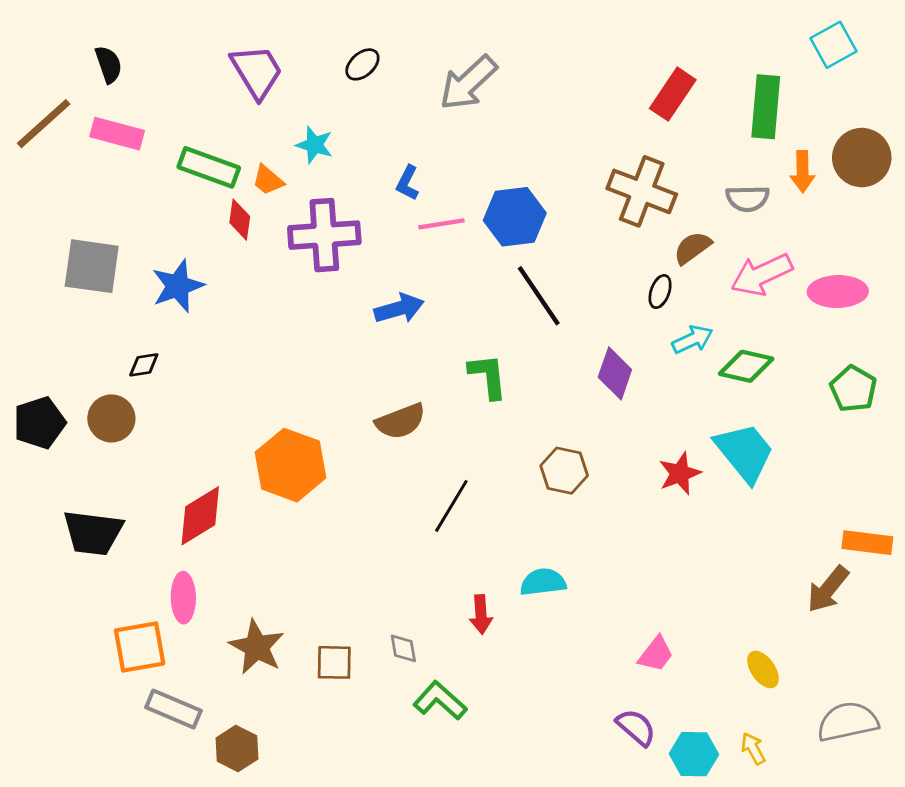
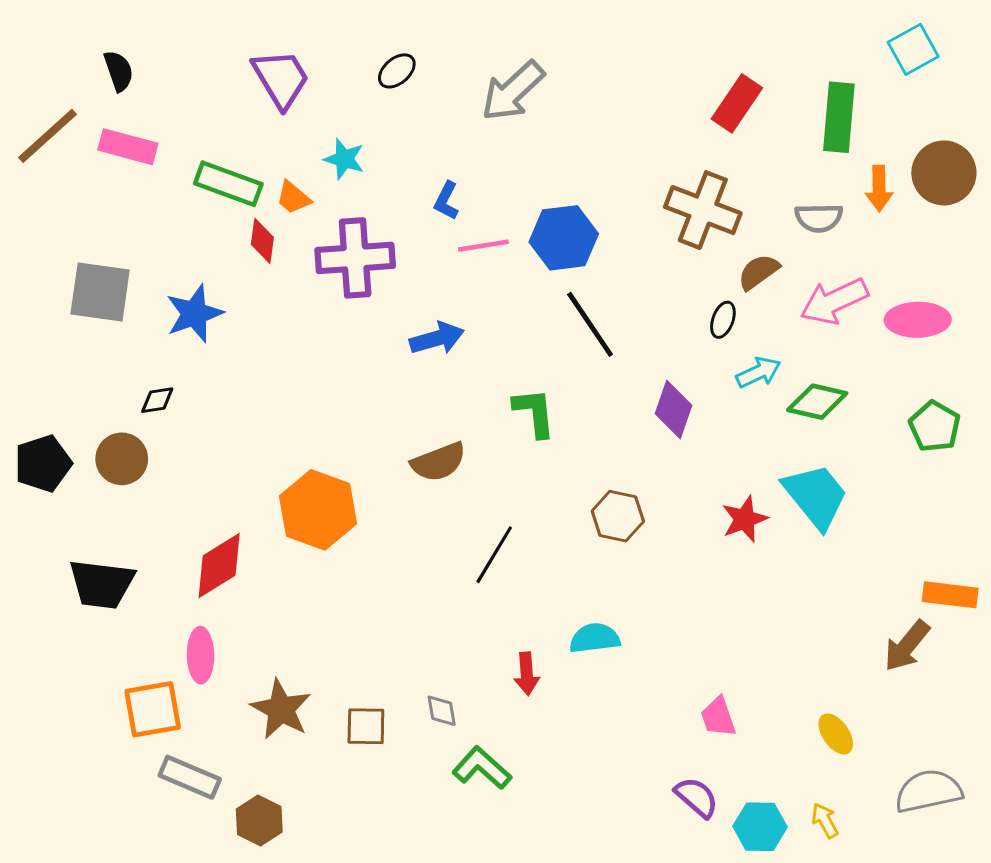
pink trapezoid: (656, 654) -> (718, 717), turned 123

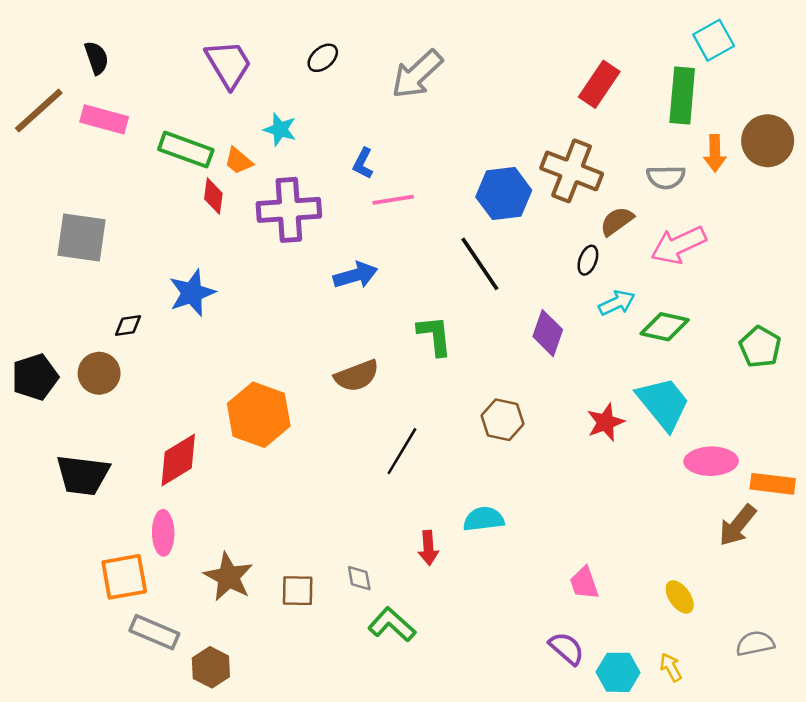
cyan square: (913, 49) -> (714, 40), moved
blue hexagon: (564, 238) -> (504, 194), moved
blue star: (194, 314) -> (192, 293), moved
pink ellipse: (918, 320) -> (711, 461), moved
gray semicircle: (928, 791) -> (755, 643), size x0.7

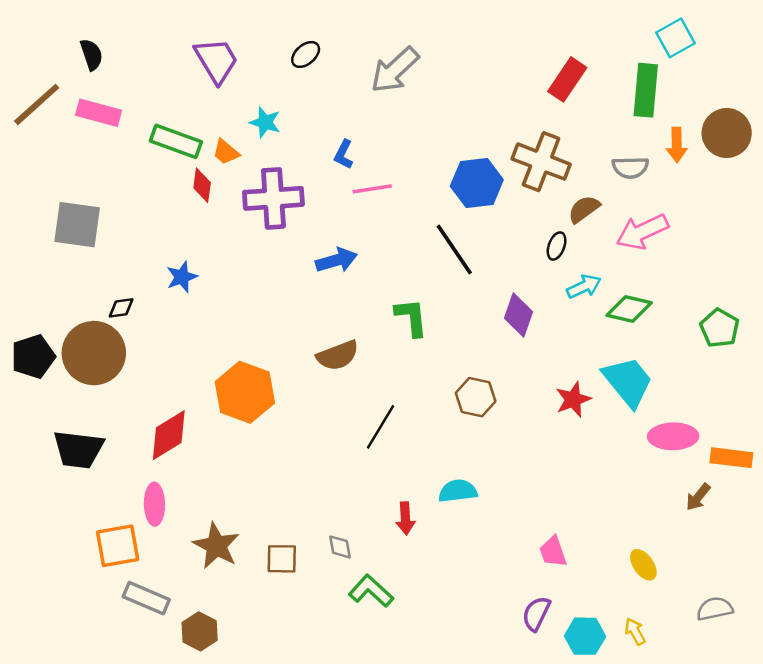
blue star: (192, 293) -> (182, 277), size x0.7
brown circle: (99, 373) -> (94, 353), size x1.6
brown arrow: (737, 525) -> (698, 497), size x0.7
purple semicircle: (567, 648) -> (536, 614), turned -105

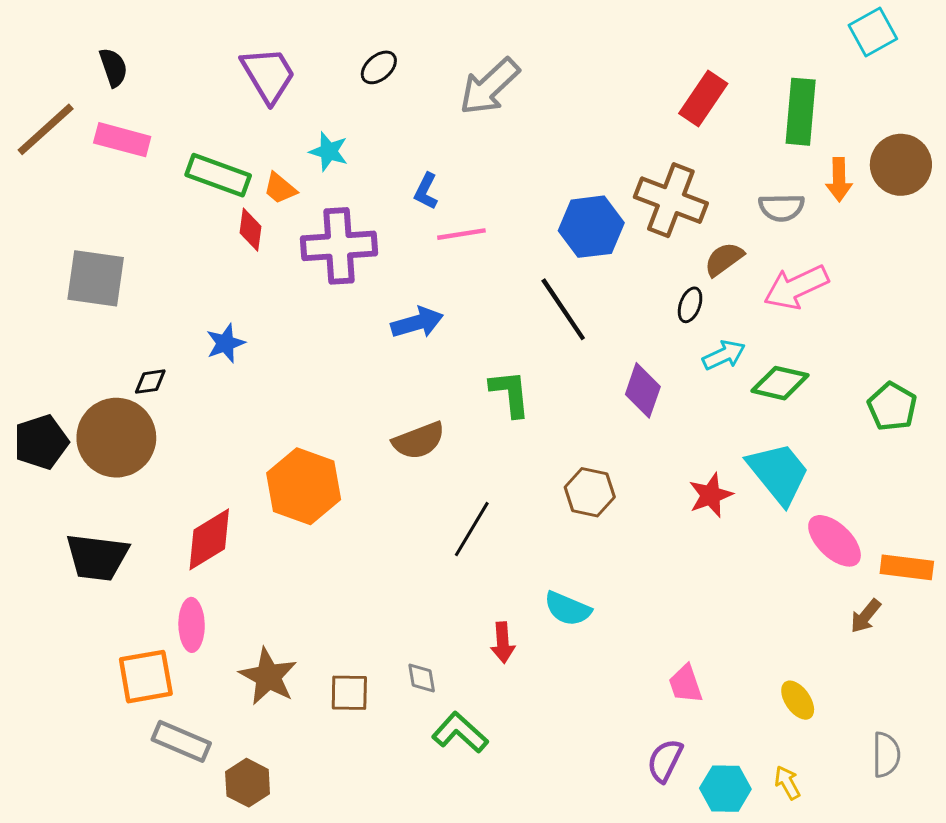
cyan square: (675, 38) -> (873, 32), moved
pink ellipse: (673, 436) -> (835, 541), turned 45
cyan semicircle: (458, 491) -> (568, 609), turned -150
gray semicircle: (715, 609) -> (886, 755), turned 102

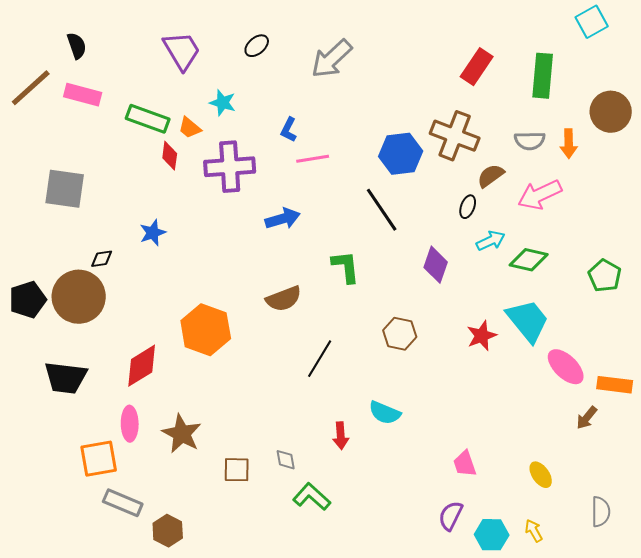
orange arrow: (839, 180) -> (569, 144), moved
brown star: (268, 677) -> (182, 434), moved

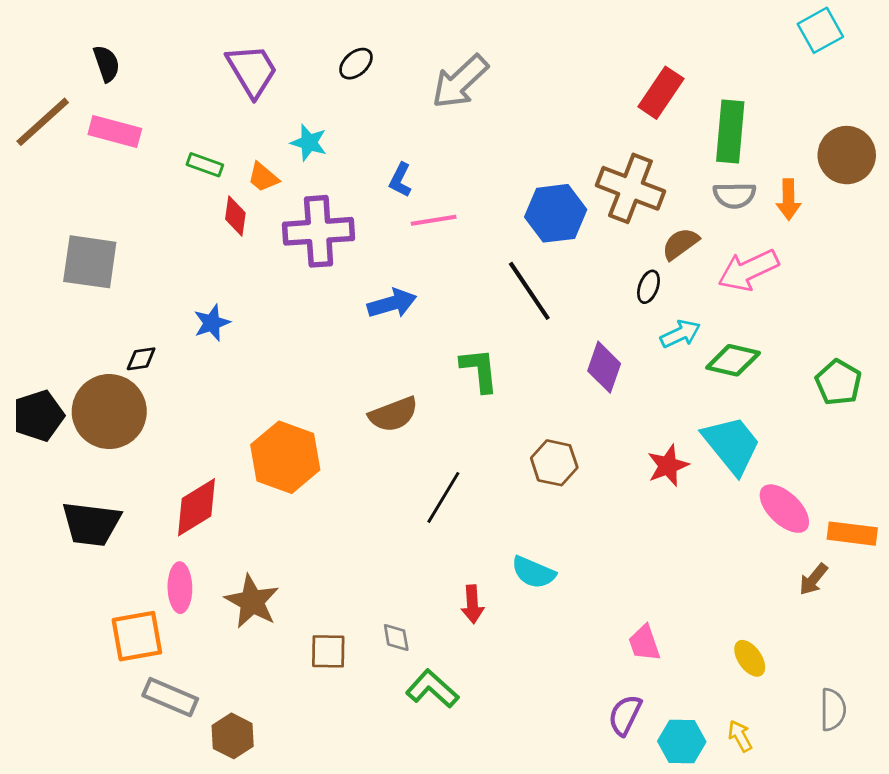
green rectangle: (543, 76) -> (730, 132), moved
green rectangle: (148, 119) -> (205, 165), size x0.6

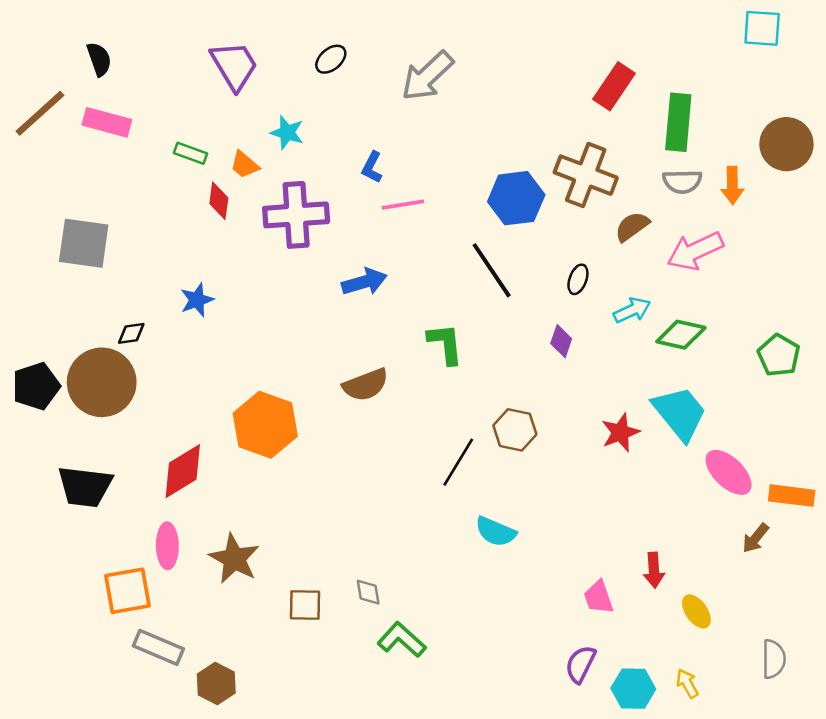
cyan square: (820, 30) -> (762, 28), turned 33
black ellipse: (648, 287) -> (578, 279), moved
purple diamond: (604, 367) -> (561, 341), size x0.7
black line: (443, 497) -> (458, 462), moved
red arrow: (472, 604) -> (654, 570), moved

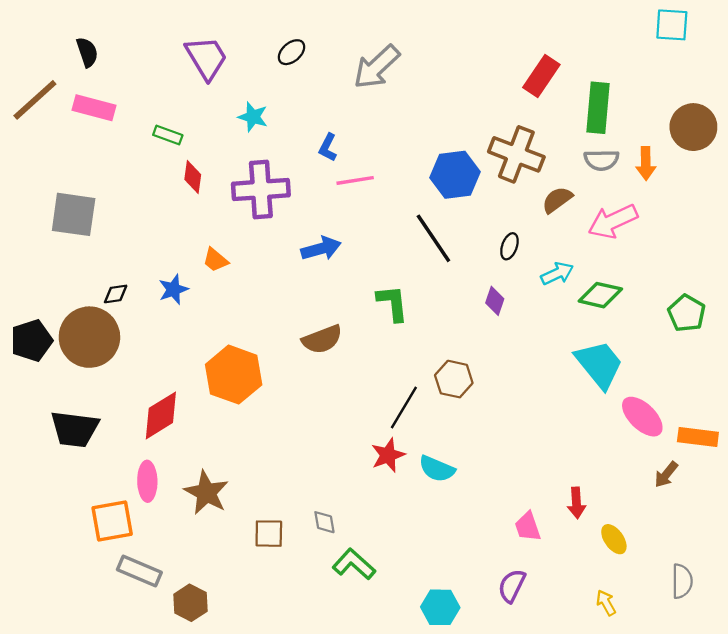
orange trapezoid: (245, 165) -> (215, 260), moved
blue star: (197, 300) -> (173, 289), moved
red star: (620, 432) -> (388, 455), moved
cyan hexagon: (633, 689) -> (440, 607), moved

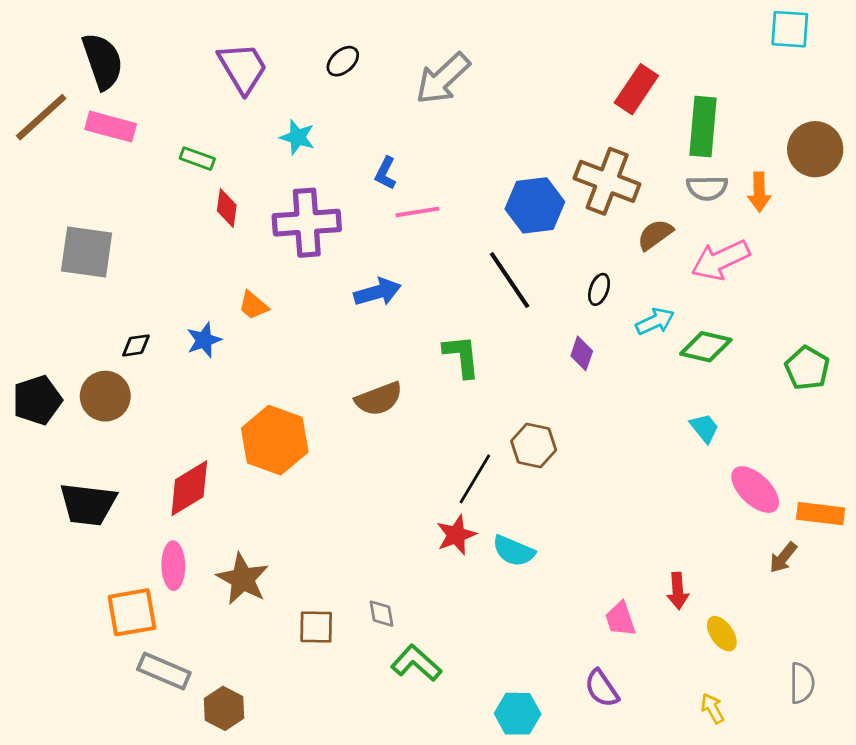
black semicircle: (87, 52) -> (103, 61), size x1.6
brown circle: (89, 337) -> (105, 396), size x0.7
cyan trapezoid: (599, 364) -> (704, 428), size x0.5
purple semicircle: (512, 586) -> (602, 688), turned -60

